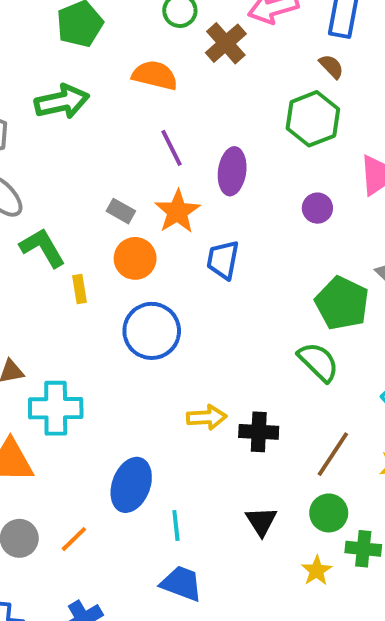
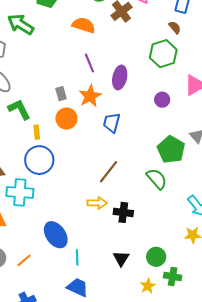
green arrow: (62, 102) -> (21, 24), moved, turned -140
gray rectangle: (121, 211) -> (61, 94), turned 40
blue circle: (152, 331) -> (39, 160), moved
brown line: (333, 454) -> (109, 172), moved
blue ellipse: (131, 485) -> (56, 235), turned -60

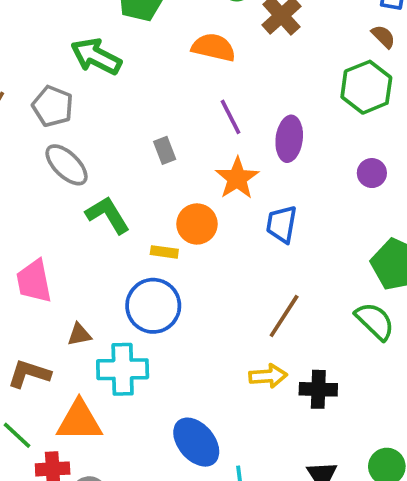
gray rectangle: (61, 94) -> (165, 150), moved
yellow rectangle: (37, 132) -> (164, 252), moved, turned -72

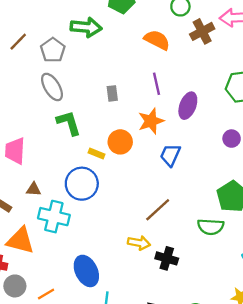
green arrow: (96, 56) -> (86, 27), turned 144
green semicircle: (375, 321) -> (211, 227), turned 125

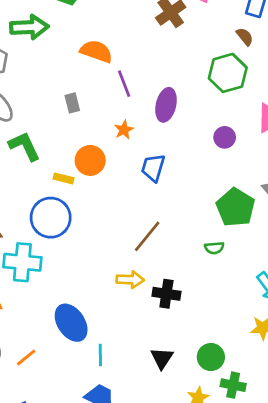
orange semicircle: (157, 40) -> (96, 51), moved
orange star: (151, 121) -> (124, 130), size x0.6
green semicircle: (211, 227) -> (214, 248), size x0.6

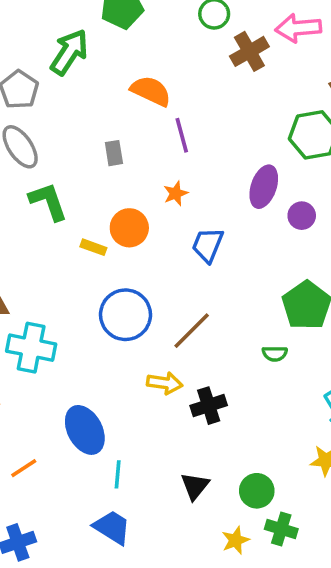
green arrow: (29, 27) -> (69, 52), turned -60
purple ellipse: (166, 105) -> (264, 187), moved
blue circle: (51, 218) -> (125, 315), moved
black cross: (166, 294) -> (209, 406), turned -32

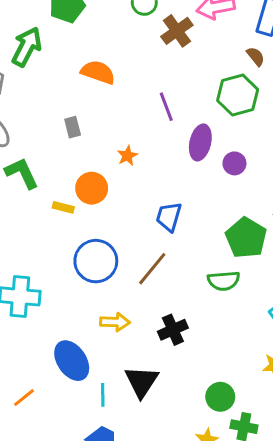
purple line: (182, 135) -> (166, 107), moved
blue trapezoid: (208, 245) -> (169, 217), moved
green semicircle: (275, 354) -> (224, 281), size x1.5
yellow arrow: (165, 383) -> (115, 322), moved
black triangle: (195, 486) -> (141, 382), moved, size x1.4

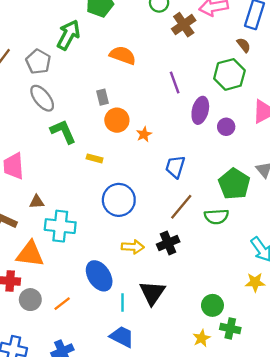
orange star: (127, 156) -> (144, 134), moved
orange circle: (92, 188) -> (117, 120), moved
brown line: (152, 269) -> (181, 207), moved
black cross: (173, 330) -> (168, 243), moved

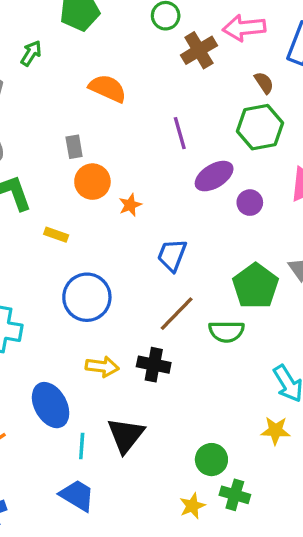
green arrow: (68, 35) -> (31, 53), size x0.6
brown semicircle: (244, 45) -> (264, 83), moved
purple ellipse: (200, 110) -> (214, 176), turned 40
black cross: (168, 243) -> (154, 365), turned 30

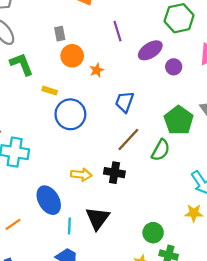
purple line: (180, 133) -> (117, 31), moved
blue circle: (87, 297) -> (70, 114), moved
green semicircle: (226, 331) -> (161, 150), turned -60

